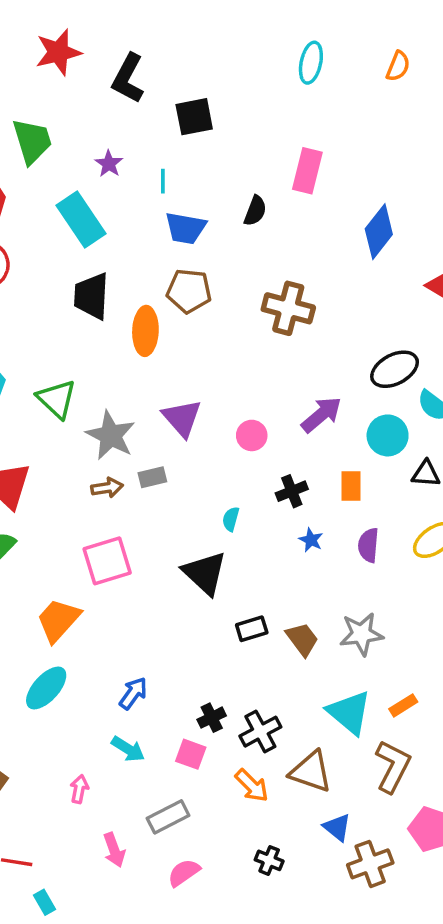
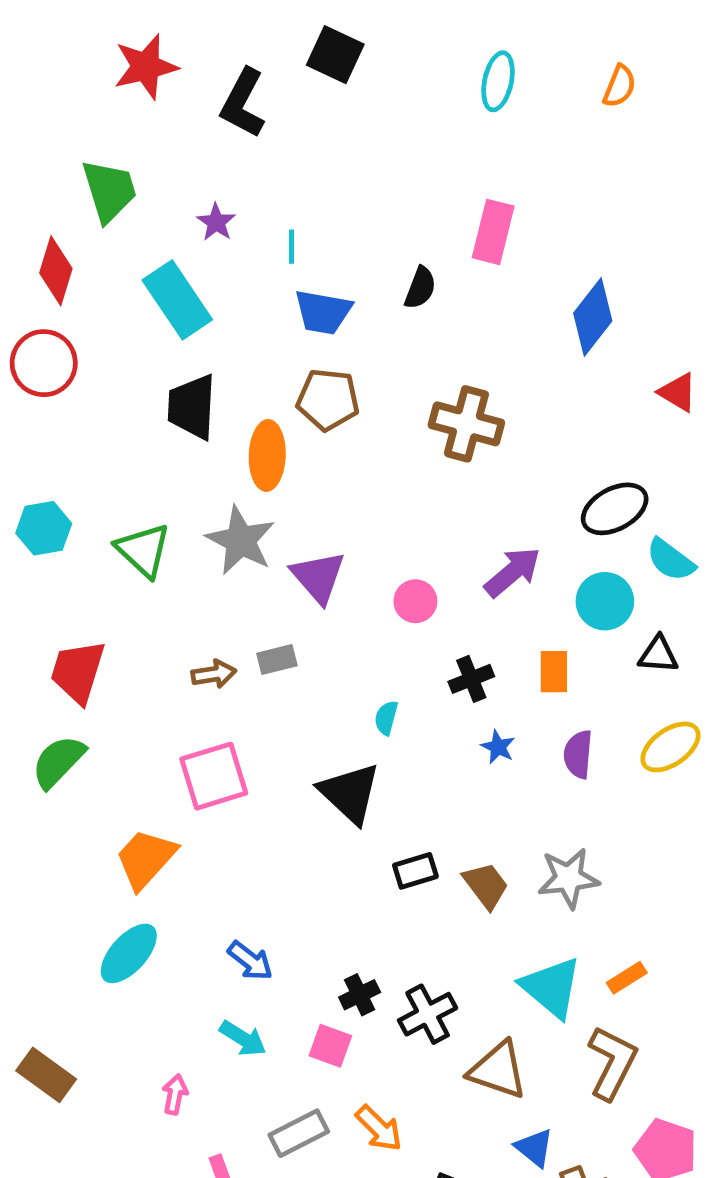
black square: (194, 117) -> (335, 55), moved, turned 36
gray star: (111, 435) -> (240, 540), moved
blue arrow: (133, 693) -> (250, 961), turned 92
orange arrow: (252, 786) -> (379, 1128), moved

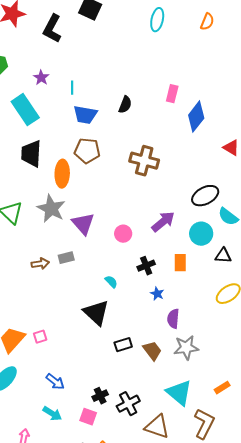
pink rectangle: (493, 232) -> (172, 94), moved, size x0.7
cyan semicircle: (386, 718) -> (111, 282), turned 120
purple semicircle: (578, 754) -> (173, 319), moved
pink square: (214, 776) -> (40, 337), moved, size x0.5
orange rectangle: (627, 978) -> (222, 388), moved

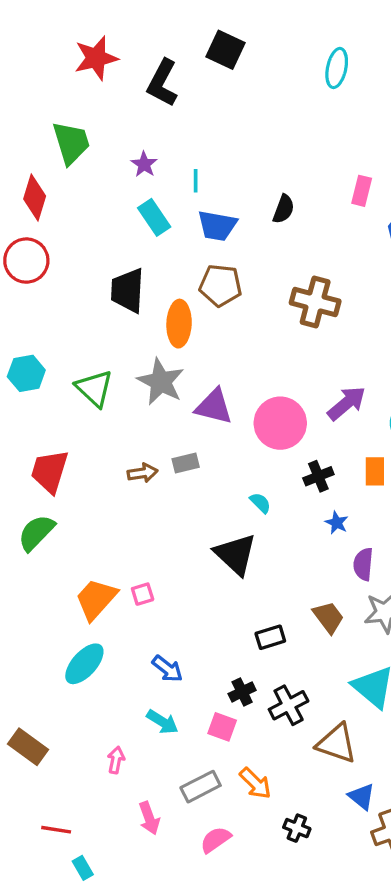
cyan rectangle: (25, 110) -> (154, 217), moved, size x0.7
purple triangle: (83, 224) -> (214, 407), turned -35
pink circle: (123, 234) -> (280, 423), size x1.8
black rectangle: (123, 345) -> (270, 637), moved

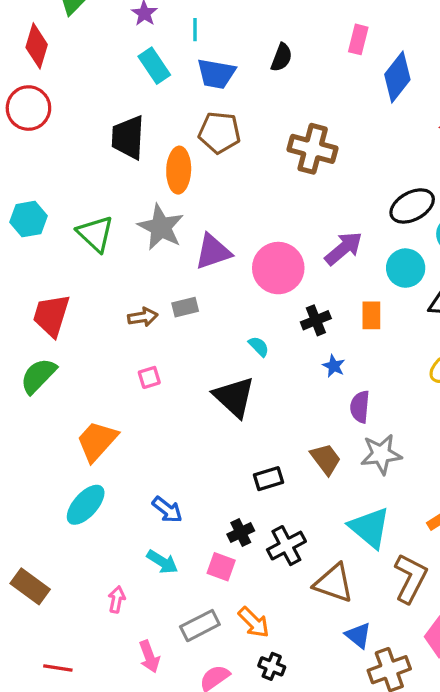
purple triangle: (214, 407) -> (213, 252), turned -33
pink square: (143, 594) -> (149, 377), moved
black cross: (297, 828) -> (272, 666), moved

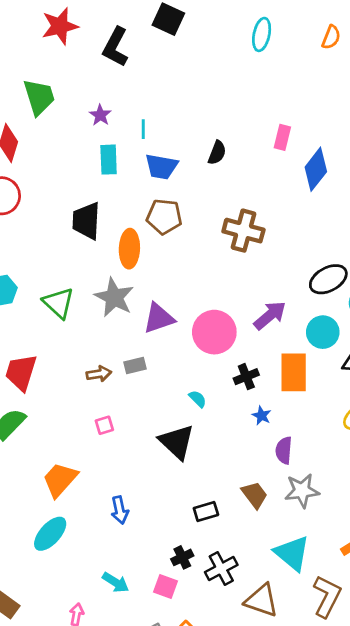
cyan rectangle: (154, 66) -> (109, 160), turned 32
orange rectangle: (371, 315) -> (294, 372), size x1.6
blue arrow: (167, 510) -> (120, 510), moved, turned 40

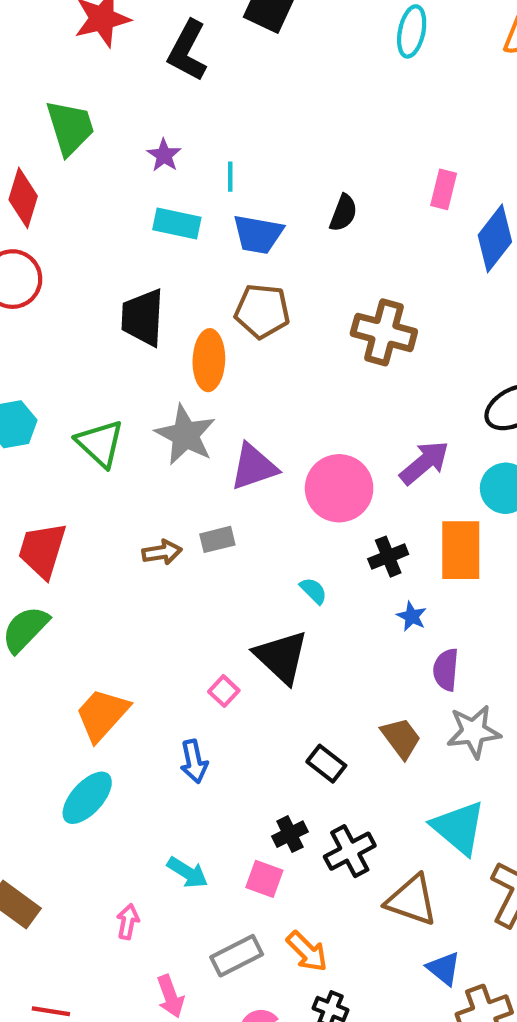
cyan rectangle: (109, 160) -> (177, 224), turned -76
pink square: (104, 425) -> (224, 691), moved, turned -30
black rectangle: (206, 511) -> (326, 764), turned 55

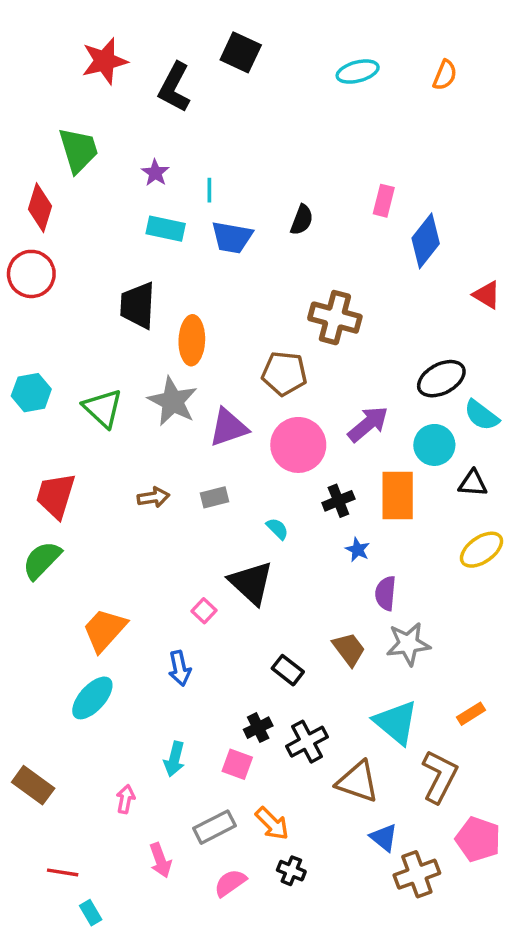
cyan ellipse: (412, 31) -> (358, 72), turned 63
brown pentagon: (262, 311) -> (284, 373), moved
gray rectangle: (217, 539) -> (215, 497), moved
cyan arrow: (188, 872) -> (174, 759), turned 72

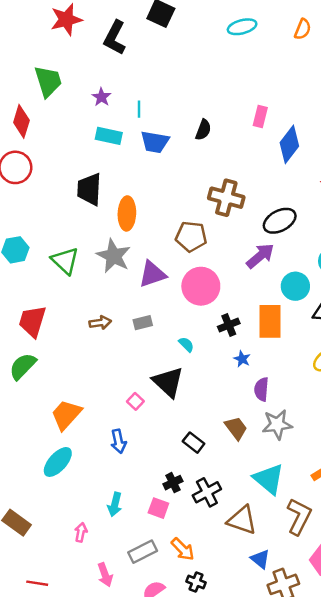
black ellipse: (441, 379) -> (280, 221), moved
purple arrow: (368, 424) -> (260, 256), moved

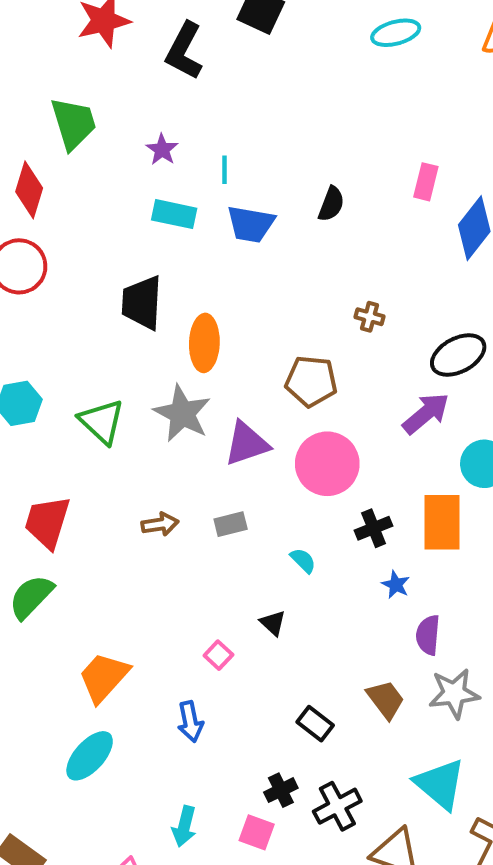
brown cross: (226, 198) -> (370, 317), size x0.5
black triangle: (168, 382) -> (273, 623), size x0.5

